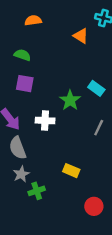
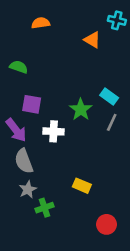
green semicircle: (22, 55) -> (19, 67), moved
purple square: (25, 84) -> (32, 104), moved
gray line: (99, 128) -> (112, 122), moved

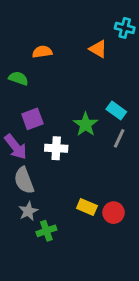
orange semicircle: (41, 23) -> (42, 52), moved
purple square: (32, 104) -> (32, 119), turned -30
red circle: (106, 224) -> (114, 213), moved

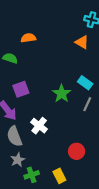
orange triangle: (98, 49) -> (82, 42), moved
white cross: (56, 148) -> (39, 126), moved, turned 35
yellow rectangle: (87, 207) -> (59, 176), moved, turned 40
red circle: (114, 213) -> (77, 151), moved

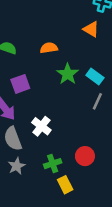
orange semicircle: (28, 38) -> (49, 48), moved
green star: (62, 94) -> (68, 74), moved
green cross: (32, 175) -> (53, 164), moved

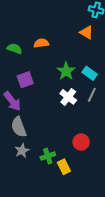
orange semicircle: (49, 48) -> (41, 43), moved
white cross: (41, 126) -> (68, 97), moved
green cross: (53, 164) -> (48, 156), moved

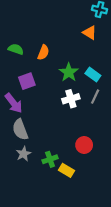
orange semicircle: (41, 43) -> (43, 52), moved, turned 120
white cross: (68, 97) -> (71, 99), turned 35
yellow rectangle: (64, 167) -> (66, 170), turned -32

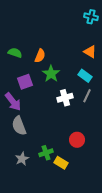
orange triangle: (90, 33) -> (90, 52), moved
green star: (69, 72) -> (51, 74), moved
gray star: (24, 154) -> (22, 159), moved

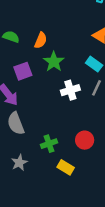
green cross: (46, 153) -> (49, 144), moved

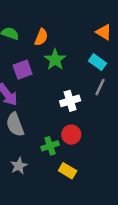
white cross: (70, 90) -> (70, 101), moved
red circle: (85, 140) -> (71, 135), moved

